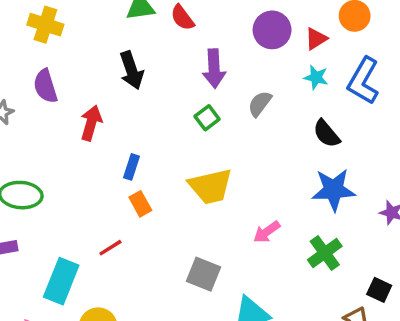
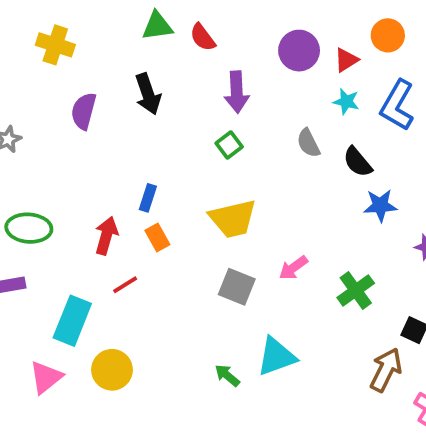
purple semicircle: (45, 86) -> (84, 111), moved, turned 32
gray semicircle: (260, 104) -> (308, 143), moved, turned -64
red arrow: (91, 123) -> (106, 236), moved
blue star: (334, 190) -> (380, 205), moved, size x0.7
gray square: (204, 274) -> (237, 287), moved

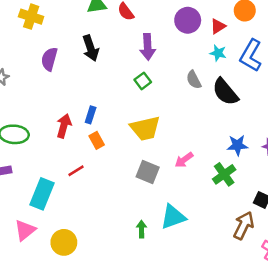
black semicircle: (358, 162) -> (225, 92), size x1.4
blue star: (380, 205) -> (237, 145), moved
red arrow: (106, 236) -> (64, 126), moved
yellow circle: (112, 370) -> (64, 242), moved
green arrow: (227, 375) -> (142, 229), turned 49

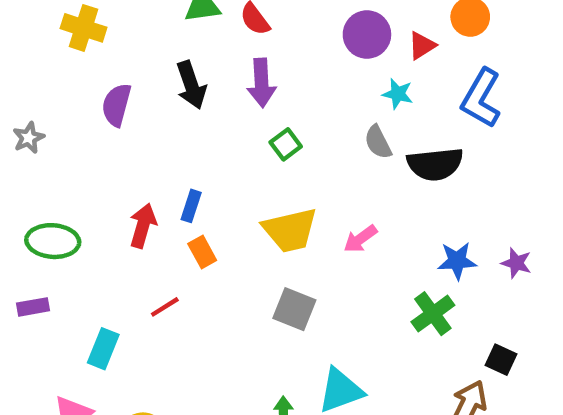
purple arrow: (148, 47) -> (261, 83), moved
cyan star: (218, 53) -> (398, 94), moved
black semicircle: (225, 92) -> (435, 164), turned -56
pink arrow: (184, 160) -> (360, 239), moved
cyan rectangle: (42, 194) -> (103, 349), size x0.7

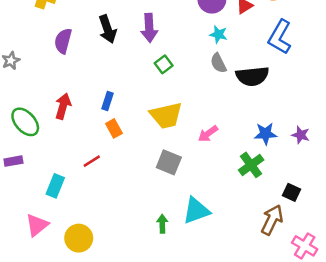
cyan star: (398, 94) -> (218, 34), moved
red arrow: (143, 226) -> (63, 106), moved
pink arrow: (360, 239) -> (208, 134), moved
green ellipse: (53, 241) -> (25, 122), turned 44

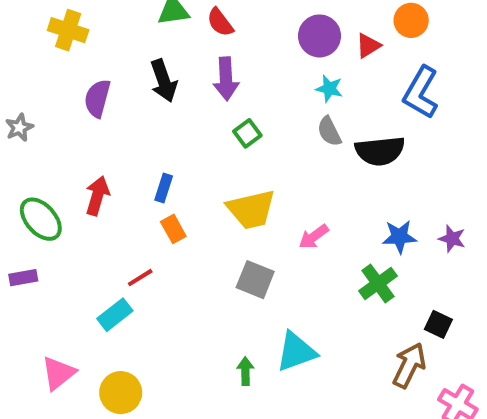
cyan rectangle: (55, 186) -> (115, 315), moved, turned 30

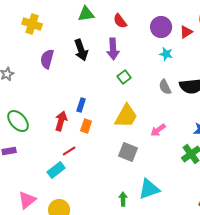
red semicircle: (220, 22) -> (120, 21), moved
gray semicircle: (329, 131) -> (165, 87), moved
red arrow: (97, 196) -> (61, 121), moved
yellow trapezoid: (251, 209) -> (126, 116), turned -48
orange rectangle: (173, 229) -> (86, 126), turned 48

